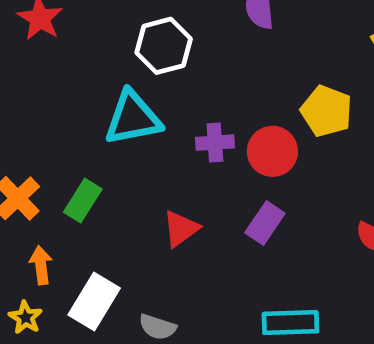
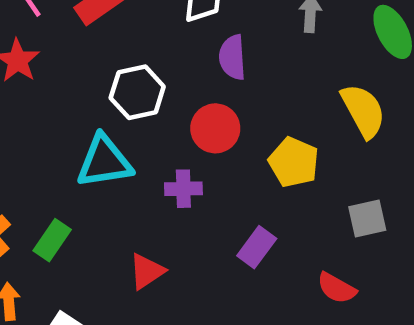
red circle: (272, 151) -> (215, 128), moved
purple rectangle: (265, 223) -> (257, 247), moved

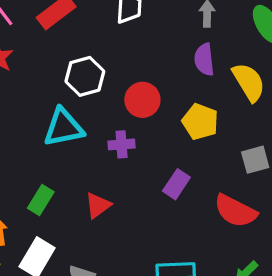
purple semicircle: (232, 57) -> (204, 59), moved
green rectangle: (52, 240) -> (41, 200), moved
red semicircle: (337, 288) -> (235, 211), size x1.5

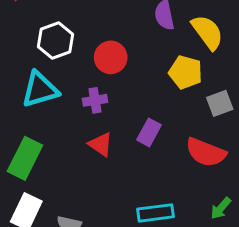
yellow pentagon: (200, 122) -> (186, 72), moved
green rectangle: (41, 200) -> (25, 158), size x1.5
red triangle: (98, 205) -> (101, 144), moved, turned -44

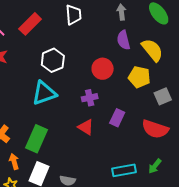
red circle: (111, 57) -> (103, 69), moved
purple cross: (95, 100) -> (90, 98), moved
green arrow: (221, 208) -> (155, 166), moved

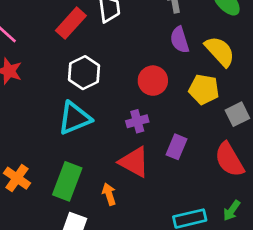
red rectangle: (30, 24) -> (71, 23), moved
red triangle: (86, 127) -> (134, 162), size x1.4
red semicircle: (155, 129) -> (229, 160), turned 44
orange arrow: (14, 161) -> (109, 194), moved

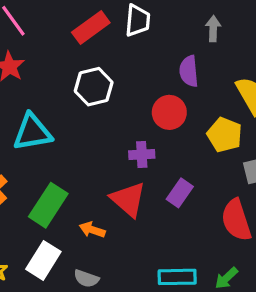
purple semicircle: (180, 40) -> (189, 71), moved
cyan triangle: (75, 118) -> (32, 132), moved
orange arrow: (109, 194) -> (92, 230), turned -65

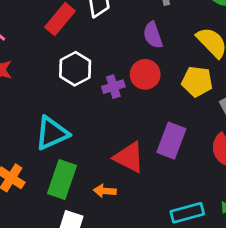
cyan triangle: (32, 132) -> (52, 133), moved
purple cross: (142, 155) -> (113, 87), moved
purple rectangle: (180, 193) -> (171, 141), size x1.4

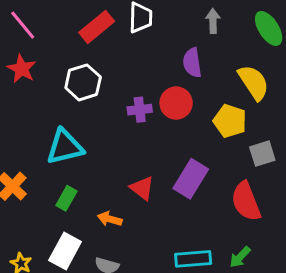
white hexagon: (75, 69) -> (83, 82), moved
red triangle: (129, 157) -> (142, 188), size x0.7
green rectangle: (62, 179) -> (66, 198), size x0.6

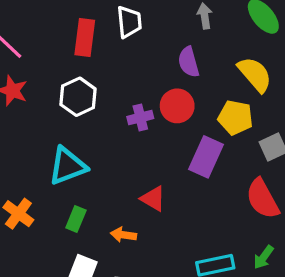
red rectangle: (97, 27) -> (85, 37), turned -36
purple rectangle: (191, 179) -> (206, 157), moved

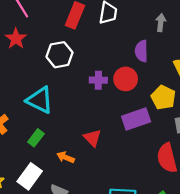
purple rectangle: (206, 157) -> (136, 119), turned 32
cyan triangle: (67, 166) -> (40, 100), turned 32

